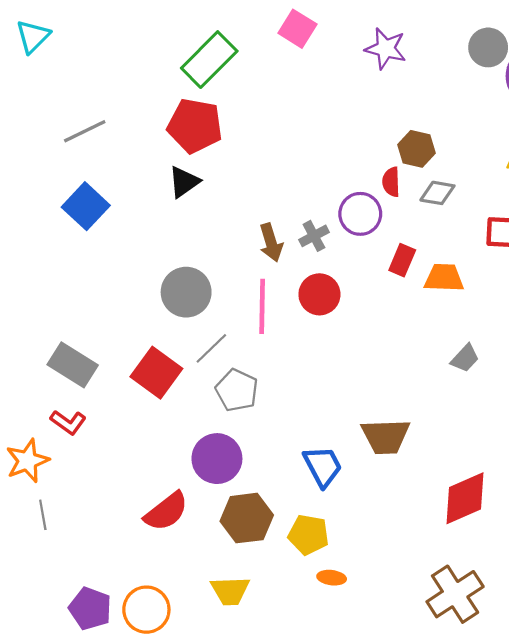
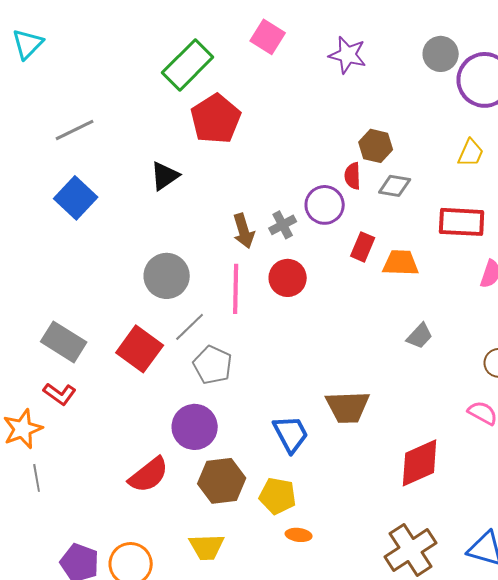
red pentagon: (195, 126) -> (216, 119), moved, turned 30

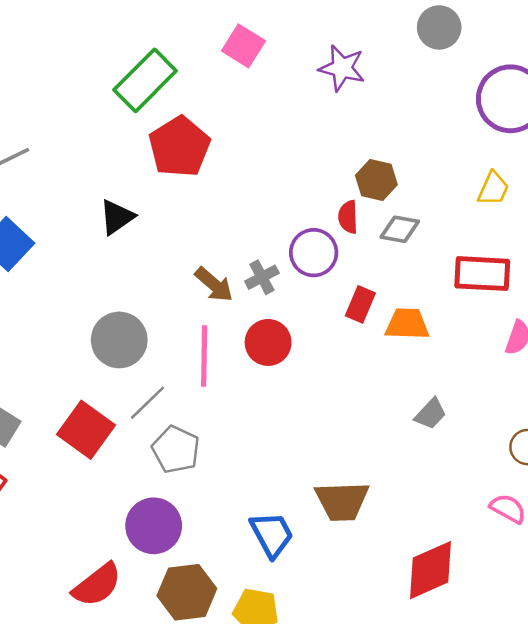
gray circle: (441, 54) -> (439, 27), moved
brown arrow: (244, 231) -> (214, 285), turned -32

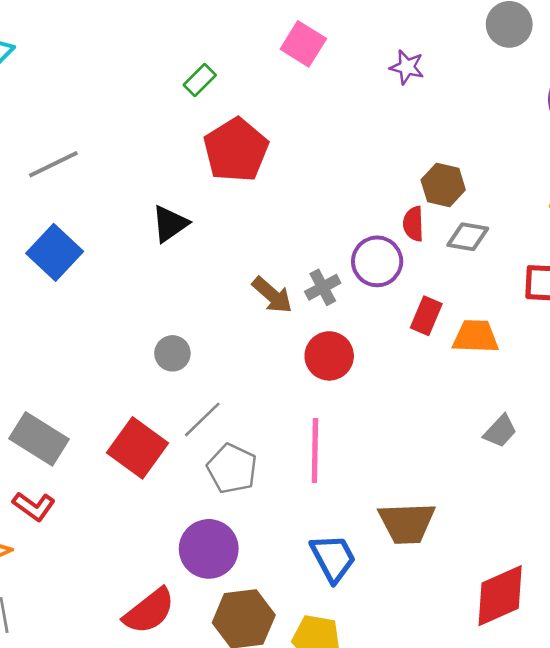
purple star: (342, 68) -> (407, 67), size x0.7
green rectangle: (145, 80) -> (200, 80), size x0.5
gray circle: (119, 340) -> (172, 353), size x0.6
pink line: (204, 356) -> (315, 450), moved

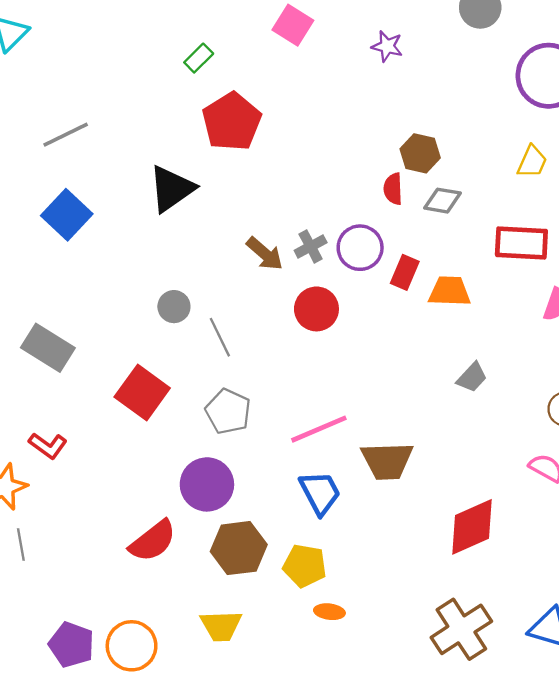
black triangle: (170, 224) -> (172, 189), size x1.4
purple circle: (377, 261) -> (360, 248), moved
gray line: (202, 419) -> (220, 337), moved, turned -72
gray rectangle: (39, 439) -> (48, 348), moved
pink line: (315, 450) -> (319, 429), moved, turned 66

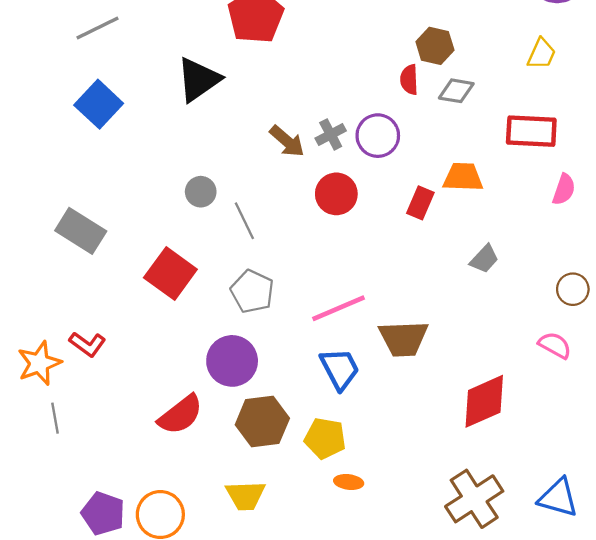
red rectangle: (405, 272) -> (420, 203), moved
red L-shape: (48, 446) -> (87, 344), moved

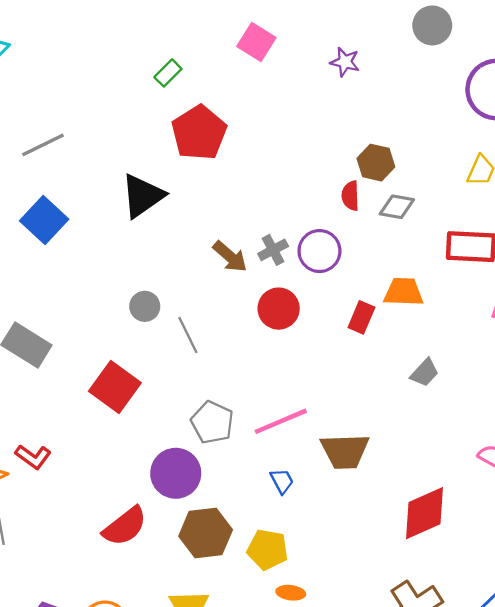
gray pentagon: (252, 291) -> (212, 422), moved
blue trapezoid: (340, 369) -> (282, 481), size x0.6

